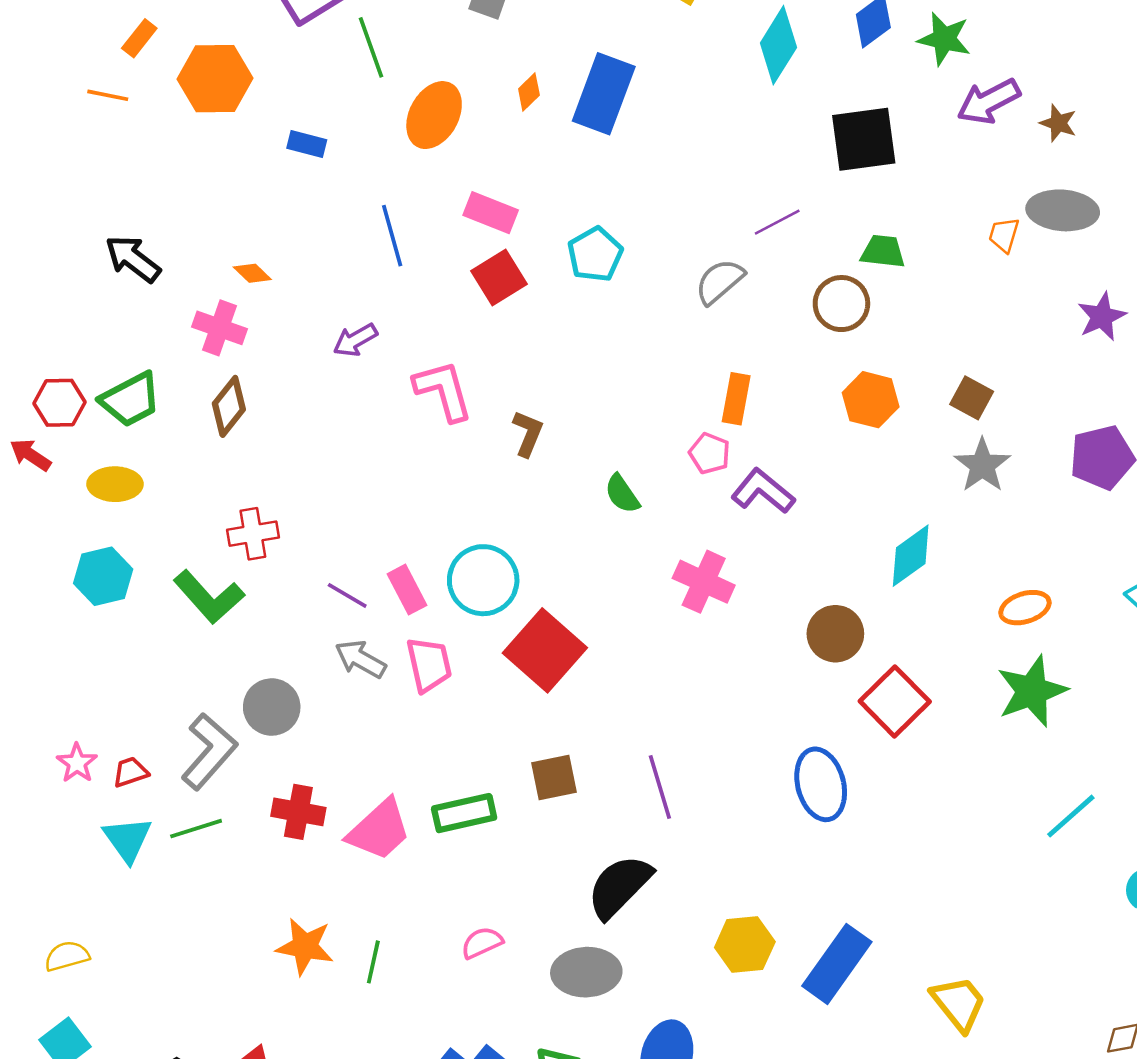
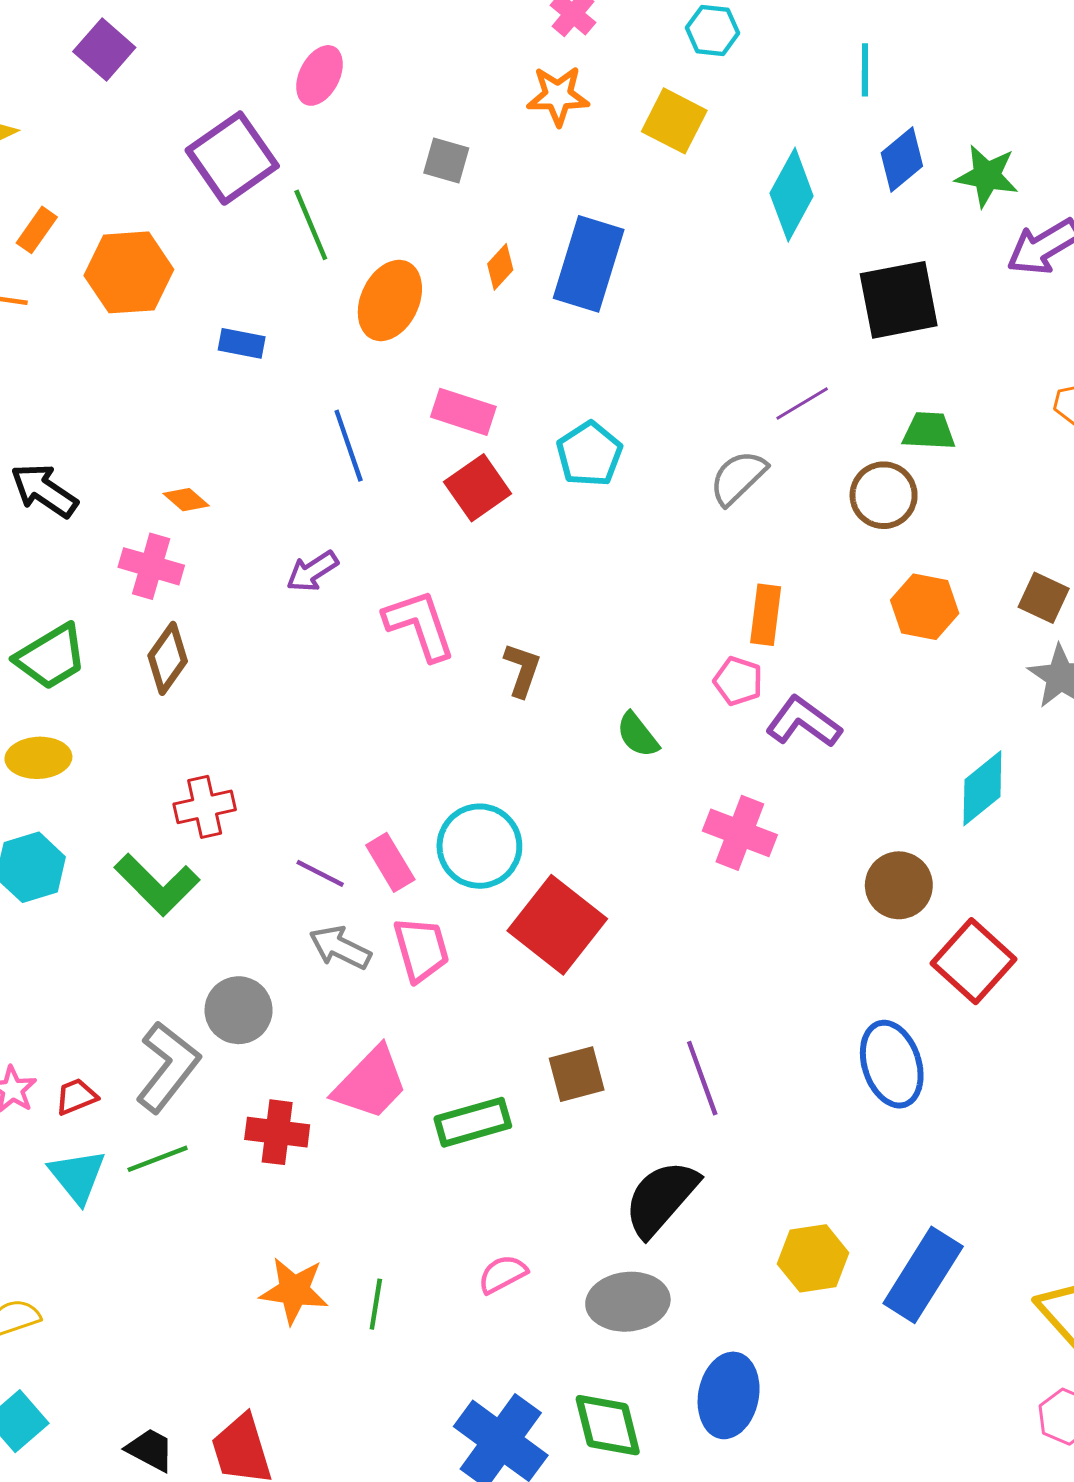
pink trapezoid: (379, 830) -> (371, 1083), moved

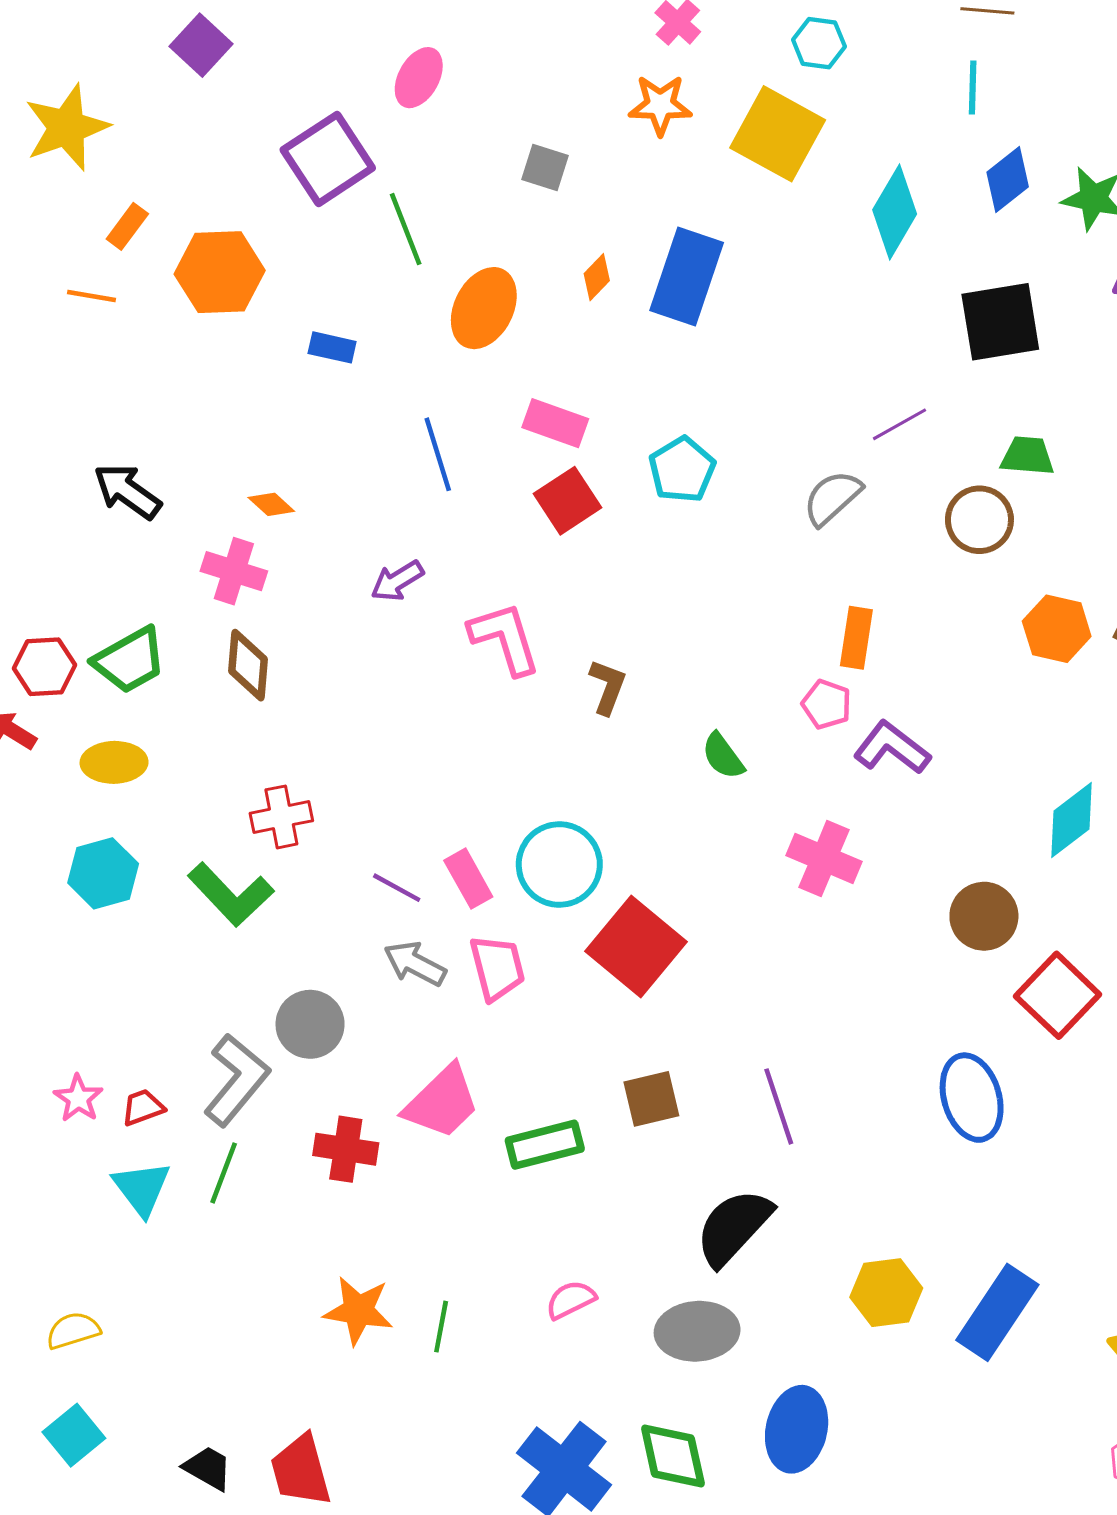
yellow square: (674, 121) -> (778, 134), size x1.4
orange hexagon: (925, 607) -> (1057, 629), moved
brown diamond: (168, 658) -> (248, 665), turned -32
green line: (158, 1159) -> (224, 1173), turned -50

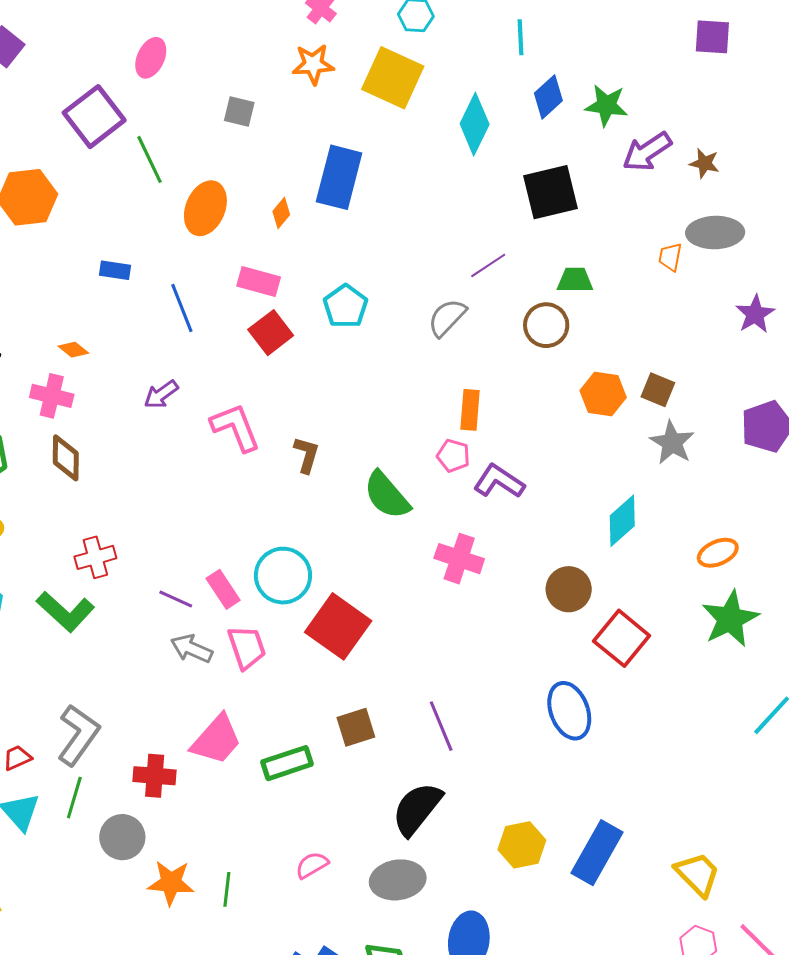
orange diamond: (597, 277) -> (281, 213), moved
blue rectangle: (332, 347) -> (115, 270), moved
green semicircle: (723, 756) -> (387, 495), size x1.6
gray circle: (310, 1024) -> (122, 837), moved

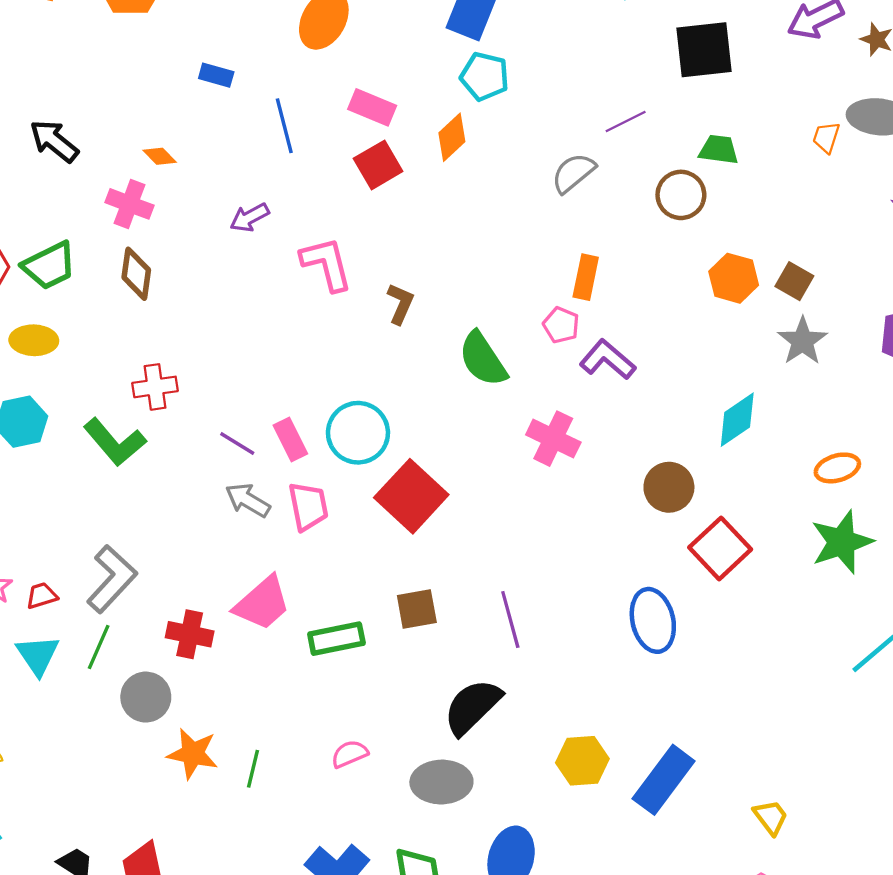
orange diamond: (281, 213) -> (452, 137), moved, size x1.4
cyan pentagon: (345, 306) -> (485, 76), moved, turned -30
yellow trapezoid: (698, 874) -> (771, 817), size x0.7

